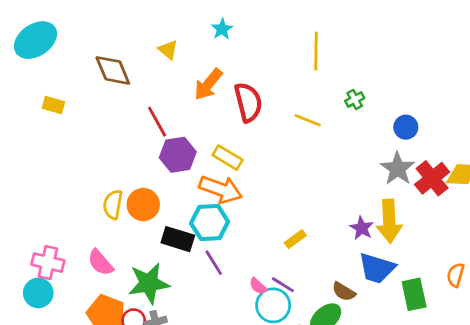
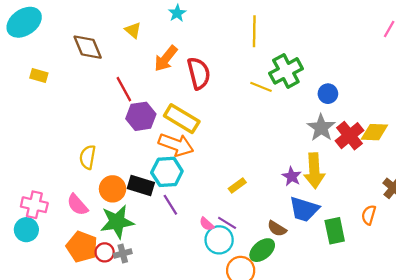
green cross: (355, 99) -> (286, 71), size x2.0
yellow line: (308, 120) -> (261, 87), moved
yellow rectangle: (228, 158) -> (182, 119), size x1.4
orange circle: (143, 205) -> (113, 189), moved

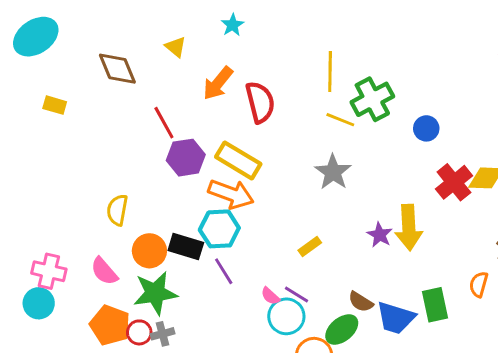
yellow line: (254, 31) -> (330, 72), moved
gray star: (321, 128) -> (333, 172), moved
blue trapezoid: (304, 209) -> (396, 318), moved

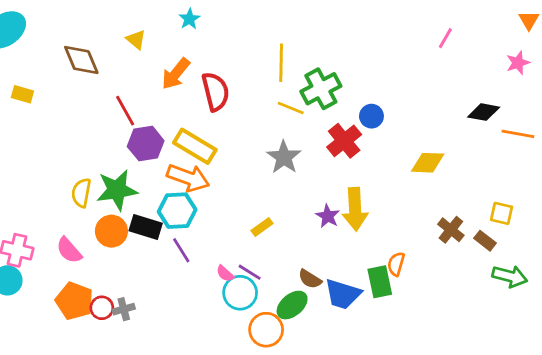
red cross: (454, 182) -> (344, 141), moved
orange semicircle: (479, 284) -> (396, 264), moved
green star: (155, 293) -> (117, 190), moved

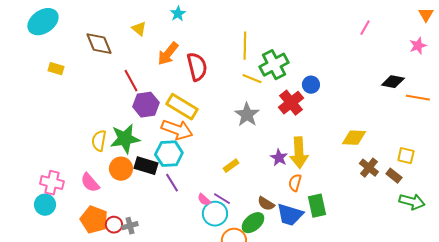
yellow diamond: (428, 163) -> (354, 138), moved
orange semicircle: (396, 264) -> (295, 183), moved

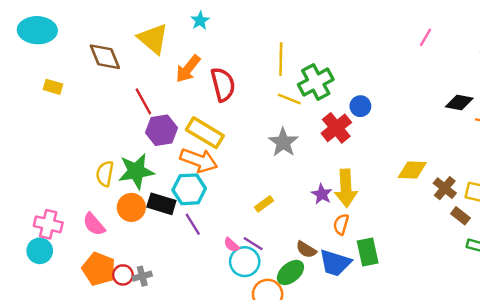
cyan ellipse: (43, 22) -> (37, 30), turned 36
yellow triangle: (139, 29) -> (153, 39), size x1.8
brown cross: (369, 168) -> (445, 188), moved

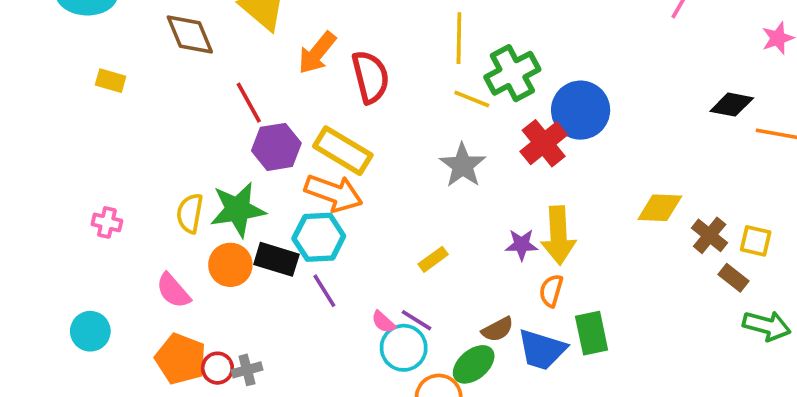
blue circle: (360, 106) -> (581, 110), size x1.8
purple star: (322, 194) -> (522, 245), turned -30
pink cross: (48, 224) -> (107, 222), moved, size x0.7
brown semicircle: (306, 250) -> (498, 329), turned -60

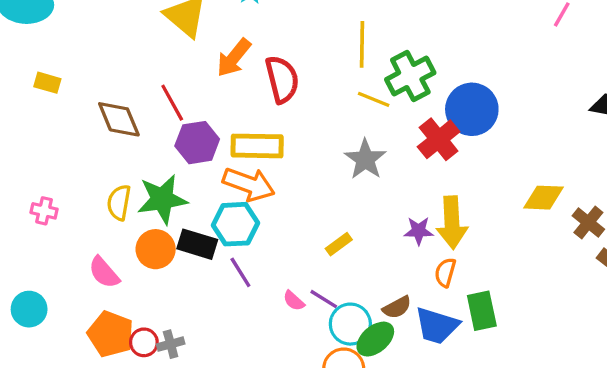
brown diamond: (190, 34) -> (119, 119), moved
yellow rectangle: (343, 151) -> (257, 146), turned -30
cyan circle: (404, 348) -> (350, 324), moved

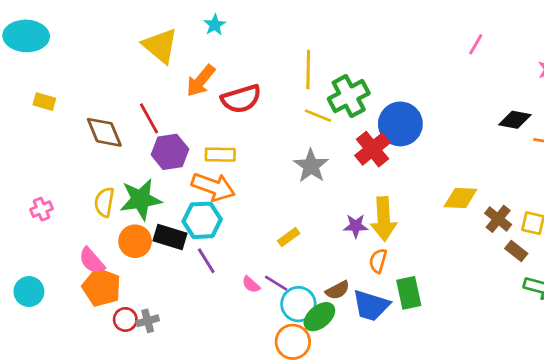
red semicircle: (282, 79) -> (241, 99), turned 87
yellow rectangle: (257, 146) -> (220, 155), size x0.7
pink cross: (44, 211) -> (41, 209), turned -35
orange pentagon: (111, 334) -> (102, 287), moved

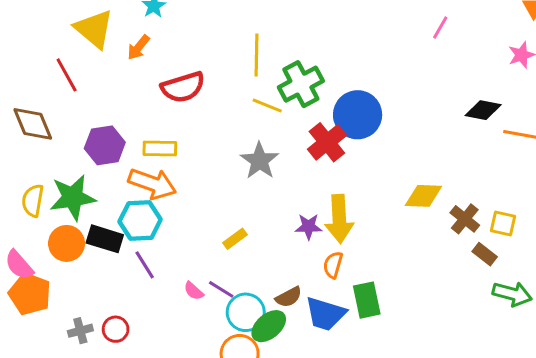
orange arrow: (201, 81) -> (139, 47), moved, size x0.7
red line: (149, 118) -> (67, 75), moved
red circle: (125, 319) -> (116, 329), moved

